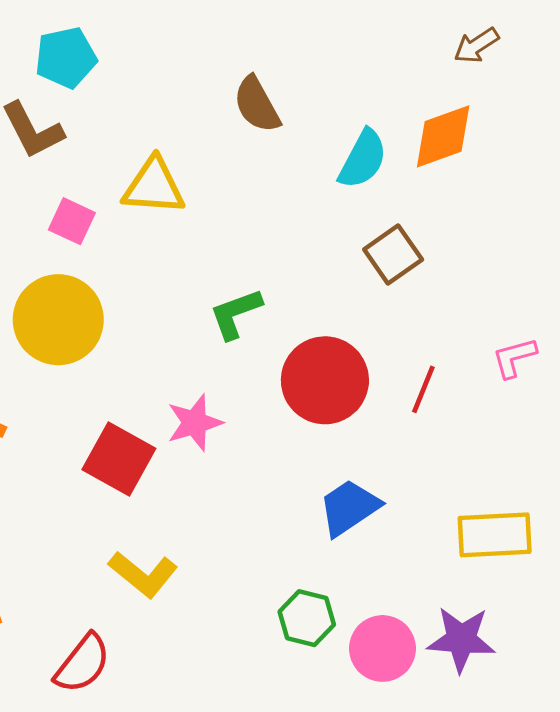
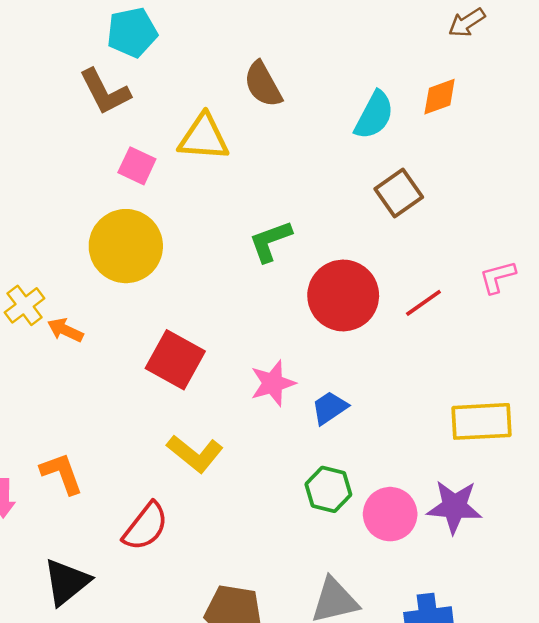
brown semicircle: (257, 105) -> (263, 84), moved
orange diamond: (443, 136) -> (440, 97), size x0.7
red line: (423, 389) -> (423, 303), turned 33
pink star: (195, 423) -> (273, 383), moved
blue trapezoid: (349, 508) -> (330, 408), moved, size x0.7

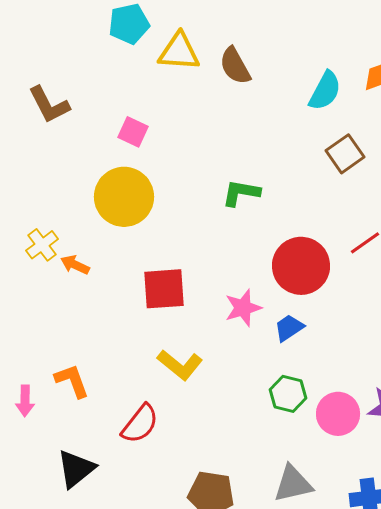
brown L-shape: (105, 92) -> (49, 105), moved
yellow triangle: (204, 137) -> (179, 52), moved
green L-shape: (270, 241) -> (241, 193), turned 30
red circle: (343, 295) -> (301, 266), moved
red square: (175, 360) -> (164, 289), turned -33

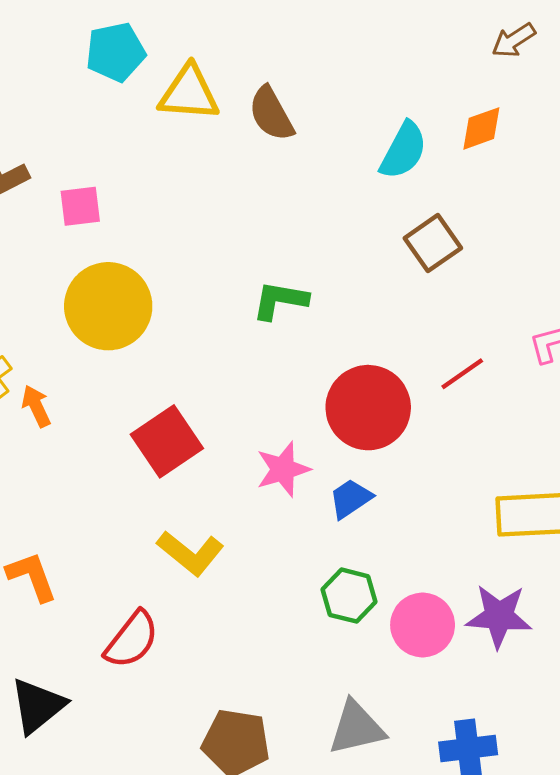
pink square: (133, 132) -> (80, 206), moved, turned -32
orange arrow: (75, 265) -> (36, 406), turned 40
red square: (164, 289) -> (167, 441), turned -30

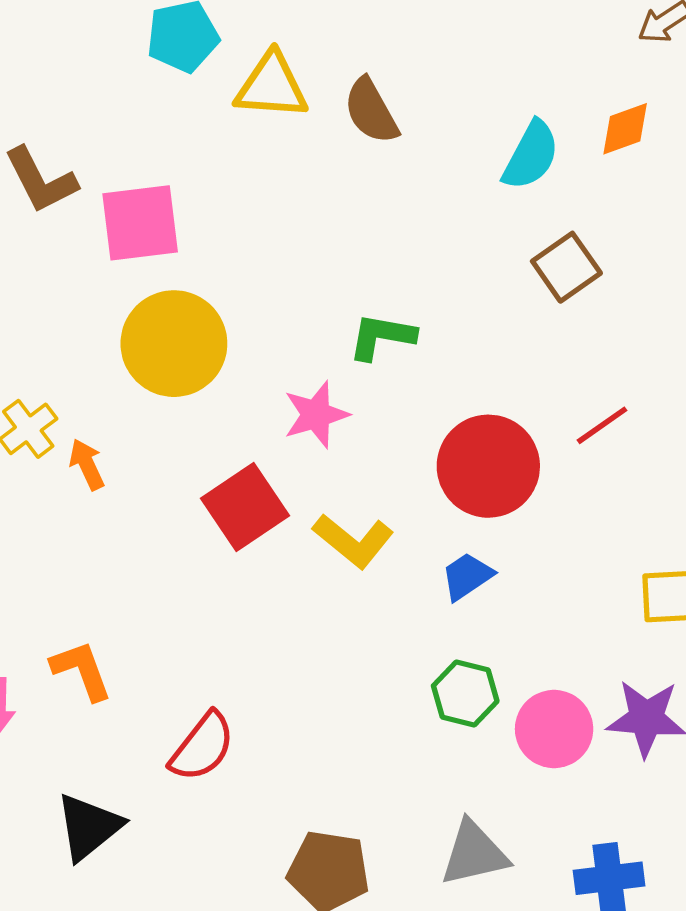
pink square: (80, 206) -> (140, 223), size x1.6
pink star: (283, 469) -> (316, 415), moved
yellow L-shape: (190, 553) -> (353, 541), moved

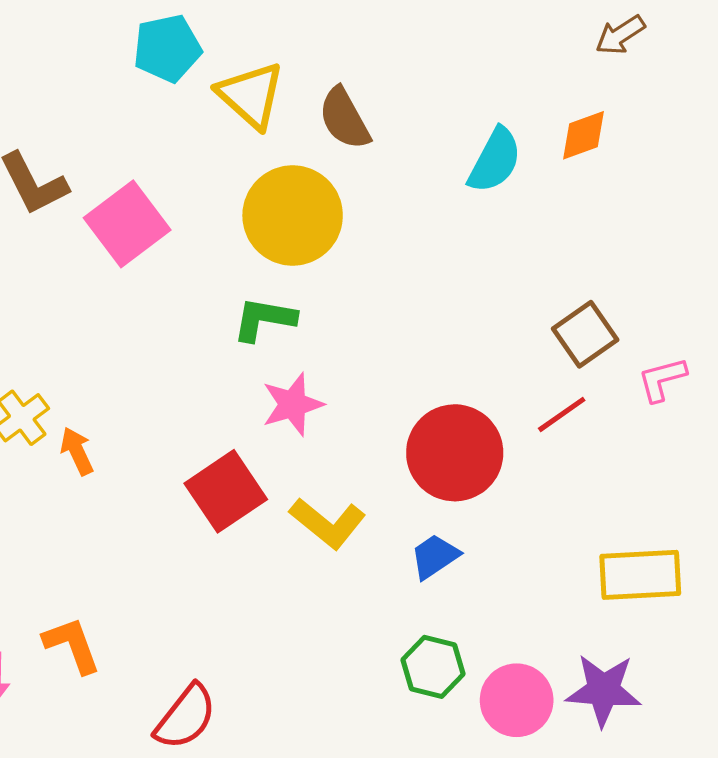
yellow triangle: (272, 86) -> (251, 95), turned 38
pink square: (140, 223) -> (127, 224), turned -30
brown square: (566, 267) -> (585, 334), moved
green L-shape: (382, 336) -> (264, 319), moved
yellow circle: (174, 344) -> (293, 215), moved

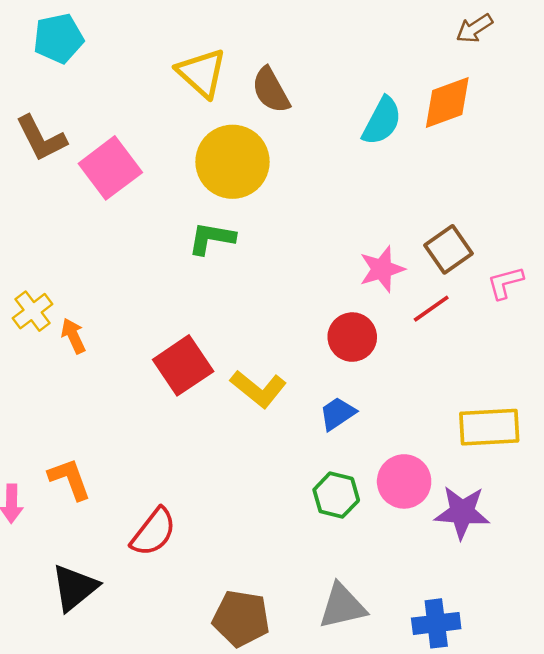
cyan pentagon: (167, 48) -> (58, 38), moved
orange diamond: (583, 135) -> (447, 102), size x1.4
pink star: (293, 404) -> (382, 269), moved
red circle: (455, 453) -> (352, 337), size x0.7
pink circle: (517, 700) -> (404, 481), moved

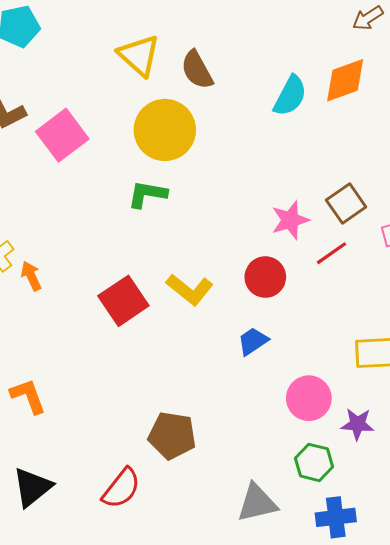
yellow L-shape: (258, 389) -> (190, 289), moved
green hexagon: (336, 495) -> (314, 462), moved
purple star: (462, 512) -> (357, 424), size x0.7
red semicircle: (153, 532) -> (121, 488), moved
brown pentagon: (241, 618) -> (172, 435), moved

